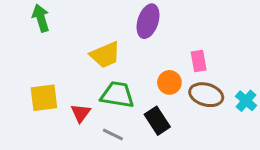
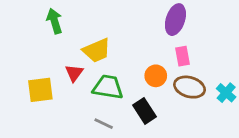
green arrow: (41, 18) -> (54, 21), moved
purple ellipse: (148, 21) -> (175, 20), moved
red triangle: (81, 113) -> (74, 73), moved

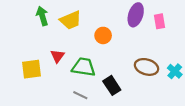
yellow trapezoid: (97, 51) -> (71, 20), moved
pink rectangle: (182, 56) -> (160, 21), moved
orange circle: (156, 76) -> (103, 35), moved

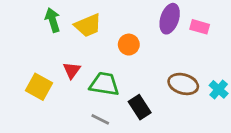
pink rectangle: (160, 21) -> (200, 27), turned -64
yellow square: (31, 69) -> (39, 87), turned 36

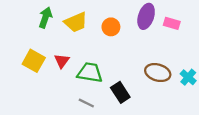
green arrow: (53, 20) -> (45, 18), turned 36
orange circle: (129, 45) -> (111, 27), moved
yellow square: (39, 87) -> (34, 61), moved

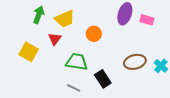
orange circle: (111, 27) -> (94, 34), moved
red triangle: (62, 61) -> (55, 39), moved
brown ellipse: (158, 73) -> (135, 62), turned -30

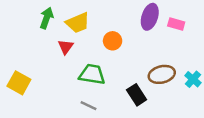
yellow square: (29, 52) -> (19, 83), moved
black rectangle: (103, 79) -> (137, 95), moved

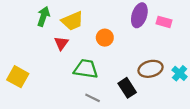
gray line: (89, 106) -> (93, 98), moved

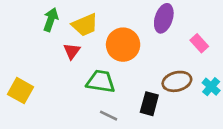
pink rectangle: (164, 22) -> (199, 43), moved, turned 32
orange circle: (105, 38) -> (123, 45), size x1.6
black rectangle: (127, 88) -> (149, 104), turned 48

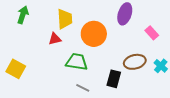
green arrow: (51, 20) -> (23, 15), moved
yellow trapezoid: (85, 25) -> (65, 19), turned -70
red triangle: (72, 51) -> (55, 39), turned 40

